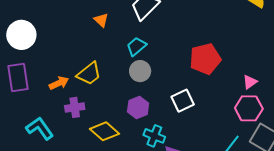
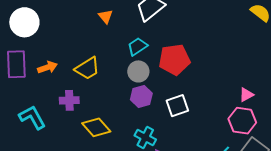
red pentagon: (205, 59) -> (174, 60), moved
orange arrow: (59, 83) -> (47, 67), moved
purple hexagon: (138, 107) -> (141, 96), moved

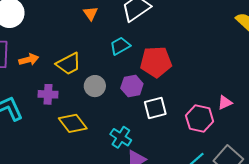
gray circle: (138, 71) -> (95, 86), moved
purple hexagon: (141, 96) -> (132, 86), moved
pink hexagon: (242, 121) -> (200, 119), moved

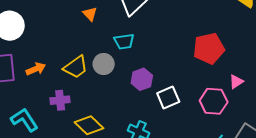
cyan trapezoid: (120, 46) -> (124, 41), turned -150
red pentagon: (156, 62) -> (209, 48), moved
gray circle: (95, 86) -> (104, 64), moved

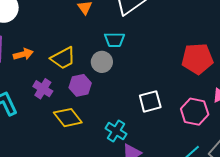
gray circle: (104, 64) -> (102, 62), moved
purple hexagon: (142, 79) -> (80, 85), moved
purple cross: (60, 100) -> (43, 89), turned 30

